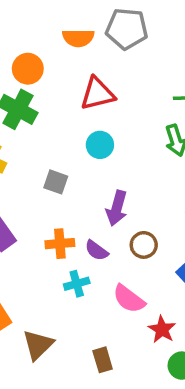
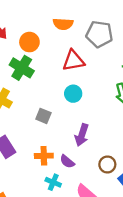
gray pentagon: (127, 29) -> (99, 34), moved
brown circle: (144, 245) -> (107, 164), moved
cyan cross: (77, 284) -> (53, 182), turned 35

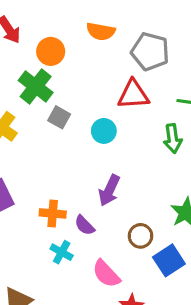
red triangle: (73, 61) -> (133, 95), moved
gray square: (43, 116) -> (59, 117), moved

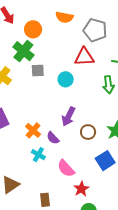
gray square: (59, 117) -> (38, 71), turned -32
orange cross: (53, 213) -> (33, 130), turned 35
brown circle: (141, 236) -> (88, 132), moved

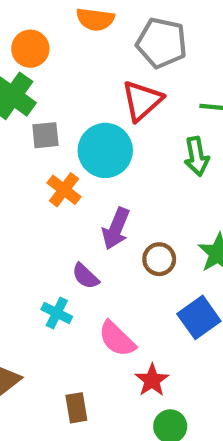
red triangle: (84, 57) -> (142, 101), turned -35
cyan circle: (66, 79) -> (105, 150), size x1.6
orange cross: (33, 130) -> (64, 190), moved

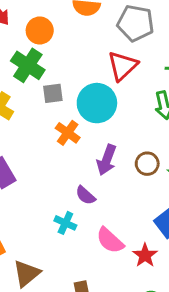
brown circle: (159, 259) -> (147, 164), moved
red star: (152, 380) -> (145, 255), moved

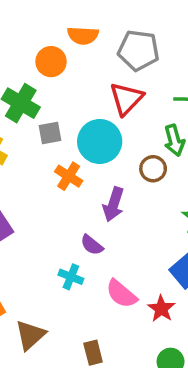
orange circle: (40, 30) -> (51, 62), moved
brown circle: (147, 164) -> (153, 169), moved

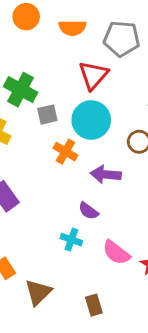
orange circle: (51, 62) -> (26, 17), moved
red triangle: (126, 99) -> (93, 75), moved
purple arrow: (113, 204) -> (106, 174), turned 80

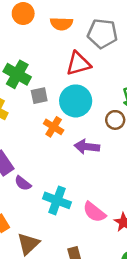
red triangle: (93, 75) -> (78, 64), turned 32
purple semicircle: (88, 211) -> (23, 183), moved
cyan cross: (71, 240) -> (57, 200), size x1.5

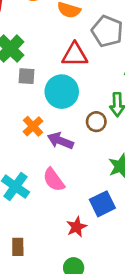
orange cross: (54, 127) -> (33, 126), moved
pink semicircle: (94, 212) -> (54, 180), moved

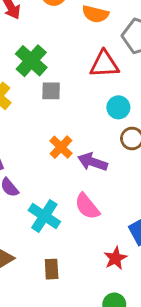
cyan circle: (62, 92) -> (118, 107), moved, size x0.6
brown rectangle: (18, 247) -> (52, 269), moved

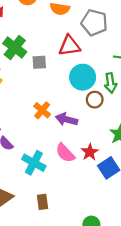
gray square: (51, 91) -> (39, 62), moved
cyan circle: (118, 107) -> (83, 77), size x1.5
red star: (115, 258) -> (90, 152), moved

